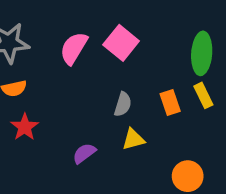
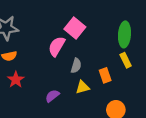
pink semicircle: (74, 48) -> (57, 46), moved
orange rectangle: (170, 102) -> (105, 75), moved

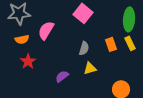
pink semicircle: (57, 46) -> (46, 30), moved
orange rectangle: (105, 75) -> (111, 44), moved

